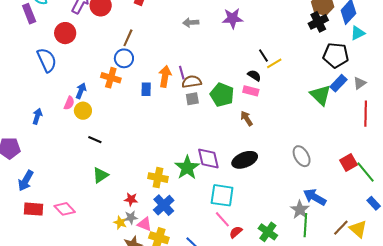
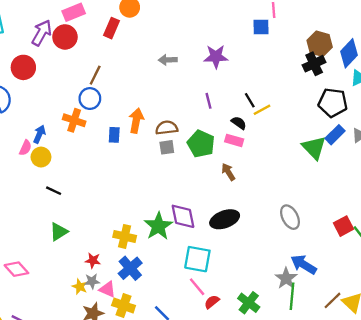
purple line: (182, 73) -> (208, 101), moved

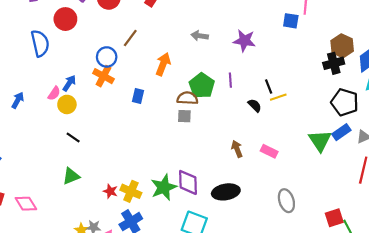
blue circle: (90, 99) -> (107, 57), moved
orange arrow: (136, 121) -> (163, 64), moved
pink rectangle: (234, 140) -> (269, 151), moved
green pentagon: (201, 144) -> (202, 86), moved
red star: (93, 260) -> (110, 191), moved

